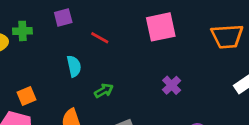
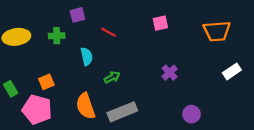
pink square: (161, 27) -> (160, 23), size x0.6
green cross: (22, 31) -> (57, 36), moved

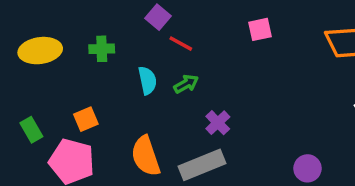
purple square: (77, 15) -> (158, 17), moved, turned -35
purple cross: (170, 73) -> (218, 123), moved
green arrow: (112, 77) -> (186, 84), moved

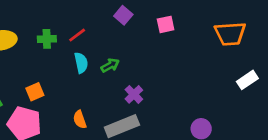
purple square: (158, 17) -> (123, 15), moved
red line: (181, 44) -> (77, 35), moved, turned -66
orange semicircle: (146, 156) -> (80, 119), size x0.6

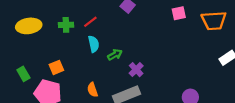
pink square: (166, 24) -> (179, 13), moved
green arrow: (110, 65) -> (115, 55), moved

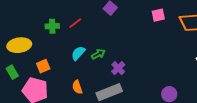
yellow ellipse: (29, 26) -> (19, 45), moved
cyan semicircle: (94, 44) -> (78, 53), moved, turned -126

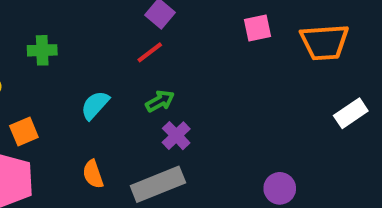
red line: (75, 23) -> (150, 52), moved
green arrow: (98, 54) -> (160, 101), moved

